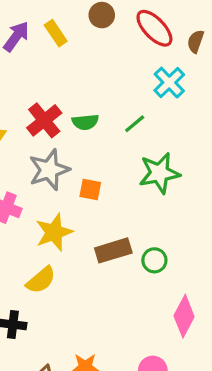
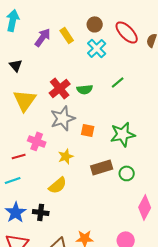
cyan cross: (169, 83) -> (97, 48), moved
green line: (135, 124) -> (118, 82), moved
green star: (159, 173) -> (123, 134), moved
yellow star: (54, 232) -> (66, 156), size x0.7

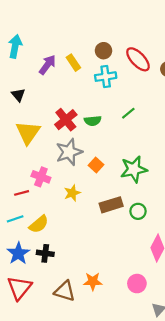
cyan cross: (97, 48) -> (106, 77), turned 36
orange square: (88, 130) -> (96, 165), turned 32
yellow semicircle: (58, 185) -> (39, 224), moved

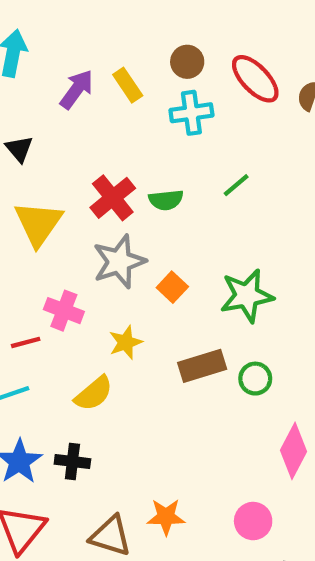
yellow semicircle: (39, 224) -> (94, 393), moved

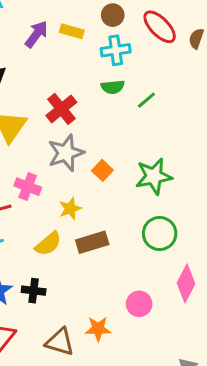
yellow rectangle: (128, 85) -> (72, 31), turned -40
green semicircle: (166, 200) -> (113, 87), moved
brown rectangle: (202, 366) -> (92, 242), moved
green circle: (255, 379) -> (160, 233), size x1.5
pink circle: (253, 521) -> (139, 304), moved

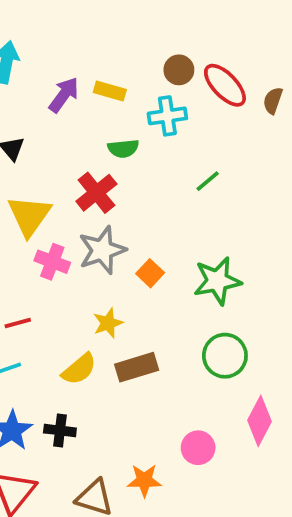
brown circle: (113, 15) -> (179, 70), moved
green semicircle: (113, 87) -> (123, 149), moved
pink cross: (28, 187) -> (52, 262), moved

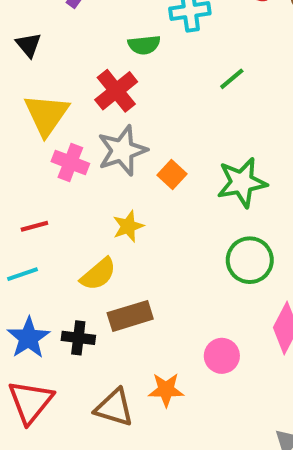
brown rectangle: (137, 367) -> (130, 316), moved

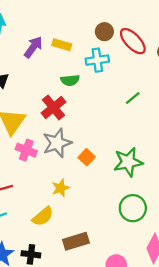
green line: (232, 79) -> (133, 98), moved
brown rectangle: (130, 316) -> (76, 241), moved

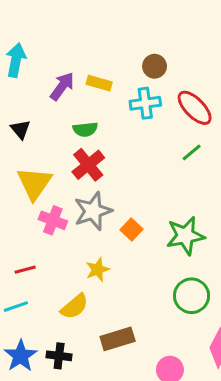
red ellipse: (133, 41) -> (195, 108), moved
green semicircle: (70, 80) -> (85, 129), moved

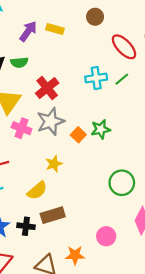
cyan cross: (145, 103) -> (96, 78), moved
green semicircle: (85, 129) -> (19, 62), moved
green star: (185, 236) -> (101, 129), moved, size x0.7
brown rectangle: (118, 339) -> (53, 215), moved

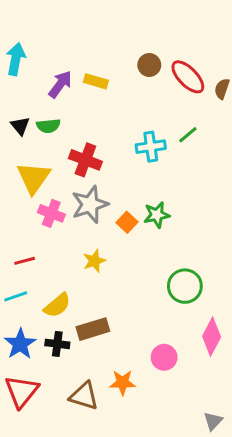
red ellipse: (124, 47) -> (188, 77), moved
green line: (122, 79) -> (188, 135), moved
red cross: (47, 88) -> (85, 160), turned -30
yellow semicircle: (37, 191) -> (57, 305), moved

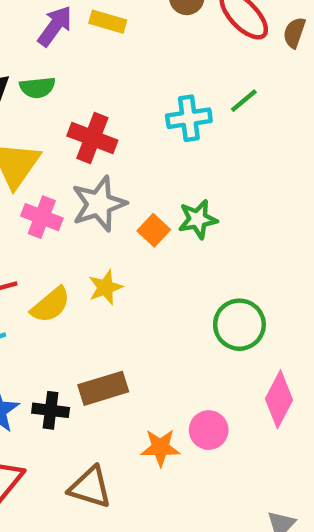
yellow semicircle: (57, 305) -> (51, 305), moved
orange star: (123, 383) -> (160, 448), moved

